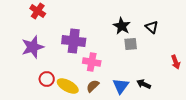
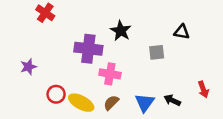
black star: (122, 26) -> (121, 31), moved
black triangle: (152, 27) -> (182, 32), turned -32
purple star: (33, 47) -> (28, 67), moved, size x0.6
red arrow: (176, 62) -> (203, 89), moved

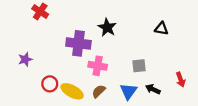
gray square: (157, 52) -> (139, 66), moved

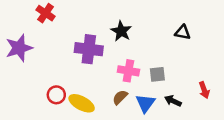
purple star: (25, 59) -> (19, 48), moved, size x1.6
pink cross: (98, 66) -> (128, 71), moved
brown semicircle: (99, 91) -> (120, 97), moved

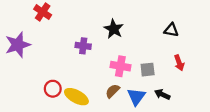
purple cross: (89, 49) -> (83, 46), size x0.6
red arrow: (204, 90) -> (179, 63), moved

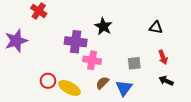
purple cross: (83, 46) -> (76, 42), size x1.5
pink cross: (120, 66) -> (92, 60), moved
black arrow: (162, 94) -> (166, 81), moved

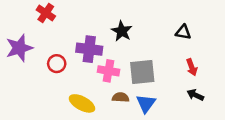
gray square: (134, 63) -> (142, 72), moved, size x1.6
red circle: (48, 81) -> (57, 64), moved
brown semicircle: (102, 83) -> (121, 97), turned 48

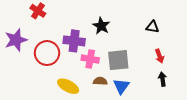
red circle: (57, 64) -> (47, 53), size x1.6
black arrow: (195, 95) -> (162, 79), turned 56

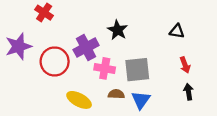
purple cross: (74, 41) -> (86, 48), turned -35

